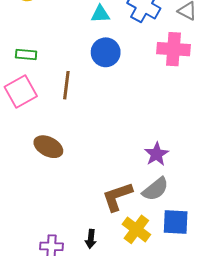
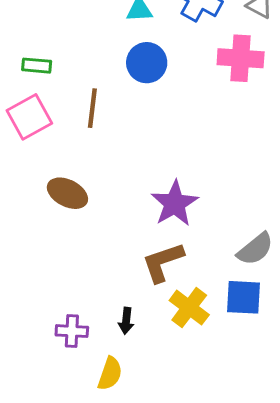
purple star: (157, 154) -> (175, 203), moved, size x1.4
gray semicircle: (155, 189) -> (255, 249), moved

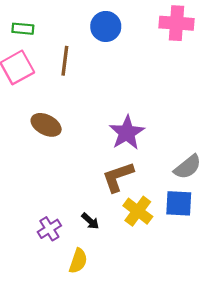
black arrow: (126, 321) -> (90, 221), turned -54
purple cross: (72, 331) -> (49, 229), turned -35

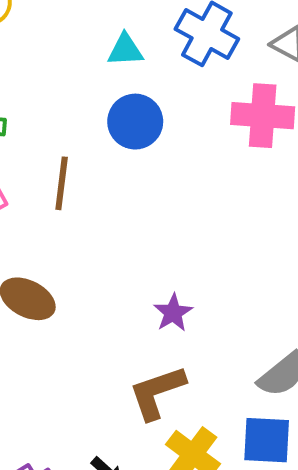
purple star: (127, 133) -> (173, 313), size x0.6

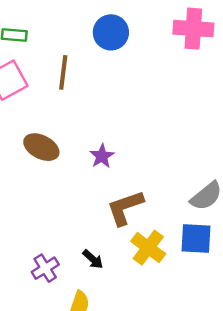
purple star: (173, 313) -> (102, 156), moved

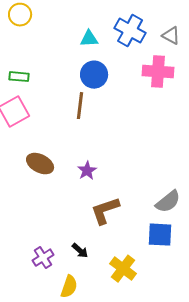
brown line: (63, 72) -> (80, 106), moved
yellow cross: (148, 248) -> (123, 269), moved

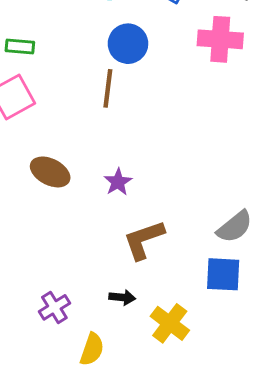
black arrow: (80, 251) -> (122, 297), moved, turned -36

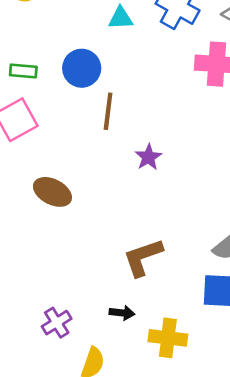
blue circle: (128, 44) -> (82, 68), moved
purple star: (118, 182) -> (148, 157), moved
yellow cross: (170, 323) -> (168, 338), turned -30

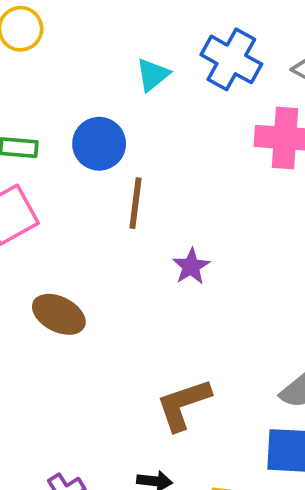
cyan triangle: (121, 18) -> (153, 75), turned -36

